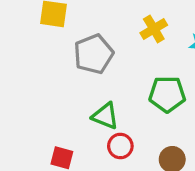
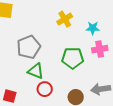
gray pentagon: (94, 54) -> (29, 47), moved

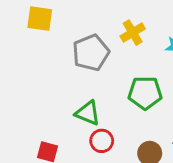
gray pentagon: (29, 47) -> (91, 53), moved

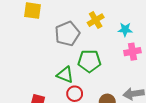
green pentagon: (145, 93) -> (89, 61), moved

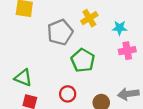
green pentagon: (89, 61) -> (83, 60), turned 30
green triangle: (65, 75) -> (23, 78), moved

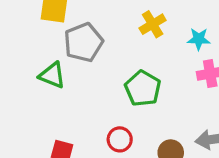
gray pentagon: (60, 32) -> (83, 42), moved
green triangle: (23, 78) -> (52, 75), moved

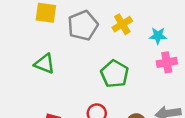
gray pentagon: (83, 42) -> (83, 25), moved

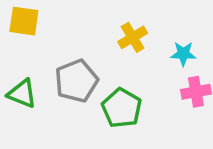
gray pentagon: (83, 25) -> (76, 81), moved

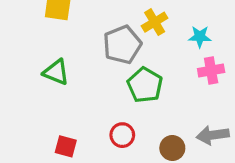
gray pentagon: (76, 81) -> (122, 45), moved

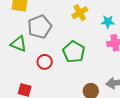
gray pentagon: (122, 45) -> (40, 27), moved
red circle: (122, 135) -> (45, 62), moved

